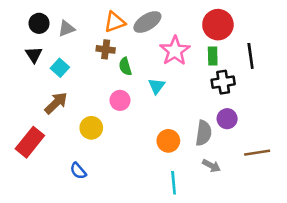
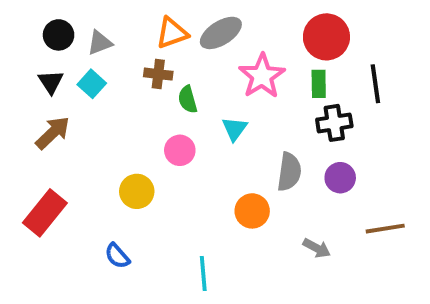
cyan square: (60, 68) -> (92, 84), moved
brown arrow: (56, 103) -> (53, 133), moved
gray semicircle: (204, 133) -> (289, 172), moved
cyan line: (174, 183) -> (203, 274), moved

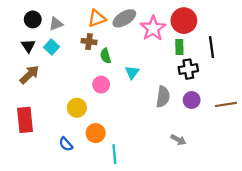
pink star: (262, 76) -> (153, 28), moved
orange circle: (252, 211) -> (96, 133), moved
red rectangle: (45, 213) -> (25, 120), turned -45
brown line: (385, 229) -> (226, 104), moved

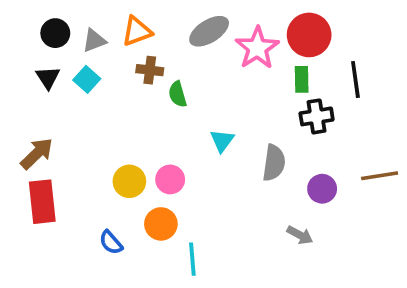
orange triangle: (97, 18) -> (137, 31), moved
cyan triangle: (132, 72) -> (222, 141), moved
brown arrow: (29, 75) -> (37, 154), moved
pink circle: (101, 85) -> (170, 179), moved
purple circle: (192, 100) -> (322, 189), moved

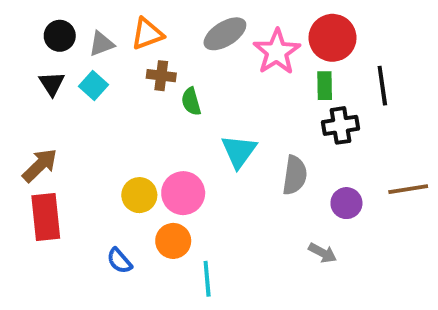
cyan triangle: (222, 141) -> (239, 151), size x1.4
pink circle: (170, 179) -> (183, 193), size x1.4

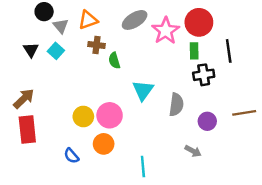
black circle: (60, 36) -> (44, 12), moved
gray triangle: (102, 44) -> (61, 26), turned -49
cyan line: (207, 279) -> (143, 167), moved

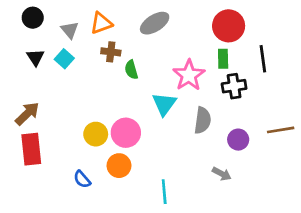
black circle: (44, 12) -> (33, 18), moved
pink star: (166, 31) -> (189, 75), moved

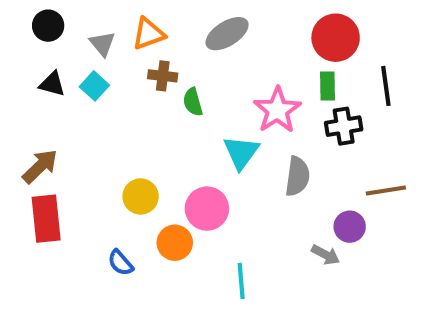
black triangle: (35, 57) -> (52, 84), turned -42
brown line: (281, 130) -> (386, 190), moved
pink circle: (126, 133) -> (207, 209), moved
purple circle: (238, 140) -> (350, 227), moved

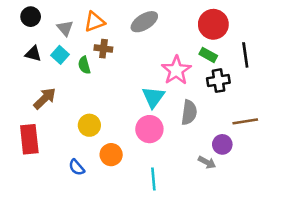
green rectangle: (328, 86) -> (208, 55), turned -60
green semicircle: (193, 102) -> (84, 65), moved
brown arrow: (40, 166) -> (45, 98), moved
pink circle: (207, 209) -> (149, 129), moved

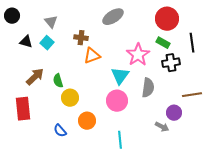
black circle: (31, 17) -> (12, 16), moved
orange triangle: (94, 22) -> (92, 56), moved
green semicircle: (84, 65) -> (58, 81), moved

